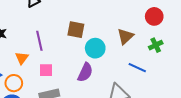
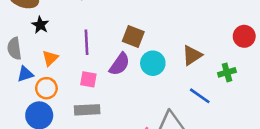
red circle: (154, 16) -> (244, 36), moved
orange triangle: (22, 58) -> (50, 58), moved
purple semicircle: (85, 72) -> (120, 64), moved

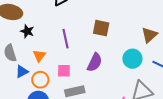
cyan circle: (153, 63) -> (132, 59), moved
purple semicircle: (120, 64) -> (95, 62), moved
pink square: (88, 79) -> (64, 71), moved

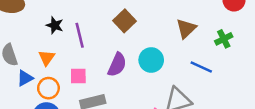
brown square: (101, 28) -> (125, 21), turned 36
black star: (27, 31) -> (55, 25), moved
cyan circle: (132, 59) -> (151, 60), moved

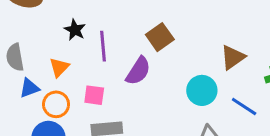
cyan circle: (151, 60) -> (202, 90), moved
purple semicircle: (117, 65) -> (138, 71), moved

